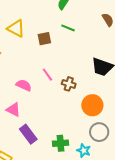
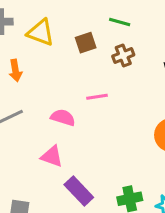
pink line: (47, 75) -> (97, 97), turned -56
brown cross: (69, 84) -> (123, 56), moved, turned -32

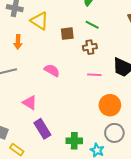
pink line: (97, 97) -> (94, 75), moved
pink semicircle: (63, 117) -> (52, 70), moved

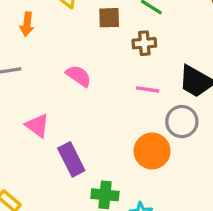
orange circle: (110, 105) -> (152, 151), moved
purple rectangle: (42, 129) -> (71, 159), moved
gray circle: (114, 133) -> (182, 122), moved

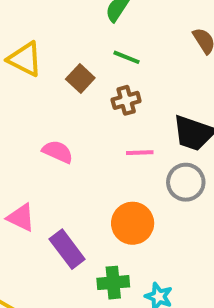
brown square: (109, 18) -> (80, 79), turned -35
orange circle: (152, 151) -> (133, 223), moved

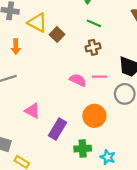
brown square: (80, 79) -> (57, 34), moved
pink semicircle: (58, 152) -> (78, 80), moved
purple rectangle: (67, 249) -> (57, 129), turned 66

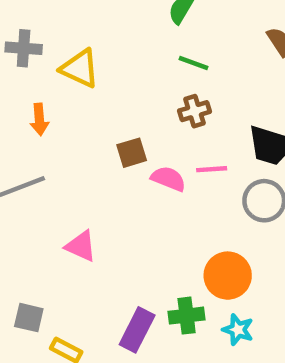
brown square: (57, 34) -> (132, 153), moved, turned 32
orange circle: (94, 116) -> (228, 276), moved
purple rectangle: (57, 129) -> (137, 330), moved

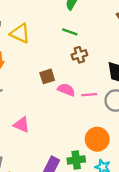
green line: (193, 63) -> (70, 32), moved
pink line: (212, 169) -> (89, 95), moved

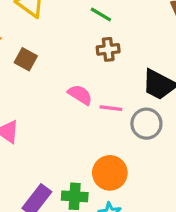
brown square: (47, 76) -> (26, 59), moved, turned 35

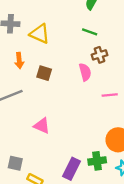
pink semicircle: (80, 95) -> (85, 72), moved, turned 54

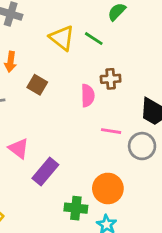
green line: (90, 32) -> (94, 39), moved
yellow triangle: (40, 34) -> (62, 38), moved
purple rectangle: (72, 169) -> (45, 171), moved

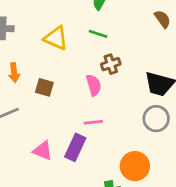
green line: (94, 39) -> (98, 34), moved
pink line: (111, 131) -> (93, 122), moved
purple rectangle: (45, 171) -> (75, 147), moved

